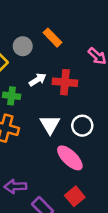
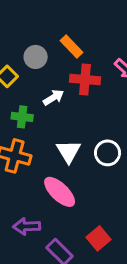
red cross: (65, 82) -> (85, 79), moved
pink ellipse: (70, 158) -> (60, 192), moved

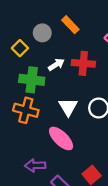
red cross: (85, 79) -> (83, 63), moved
green cross: (22, 117) -> (32, 80), size x1.5

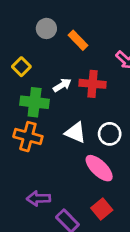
gray circle: (42, 33) -> (46, 28), moved
white triangle: (68, 107) -> (75, 133), turned -36
pink ellipse: (61, 139) -> (99, 168), moved

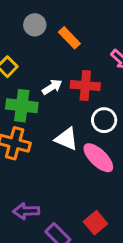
white circle: (110, 134) -> (104, 120), moved
pink ellipse: (99, 168) -> (98, 158), moved

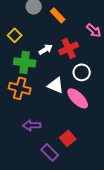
red cross: (85, 85) -> (69, 48), turned -30
purple arrow: (26, 211) -> (32, 125), moved
red square: (95, 223) -> (68, 138), moved

